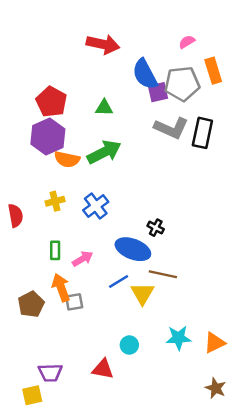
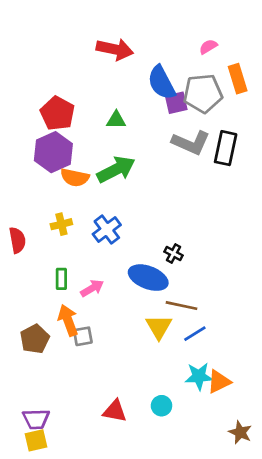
blue line: (119, 281) -> (195, 334), moved
orange triangle: (214, 343) -> (219, 382), moved
cyan circle: (129, 345) -> (162, 406), moved
purple trapezoid: (50, 373) -> (36, 419), moved

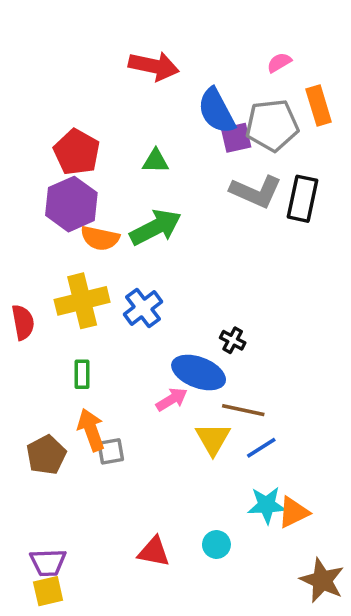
yellow cross: (61, 224) -> (82, 301), size x1.8
pink arrow: (92, 288) -> (172, 399), moved
brown star: (240, 432) -> (322, 580), size x1.4

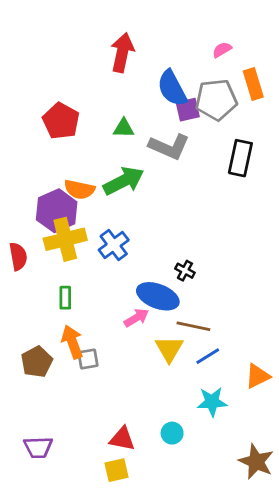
red arrow: (154, 66) -> (122, 53), turned -90
gray L-shape: (256, 192) -> (169, 147), moved
purple hexagon: (71, 204) -> (57, 211), moved
orange triangle: (294, 512) -> (258, 376), moved
yellow square: (48, 591) -> (117, 470), moved

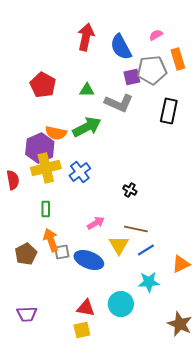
blue semicircle: (172, 88) -> (121, 47), moved
blue ellipse: (158, 296) -> (89, 260), moved
cyan circle: (172, 433) -> (121, 304), size x1.6

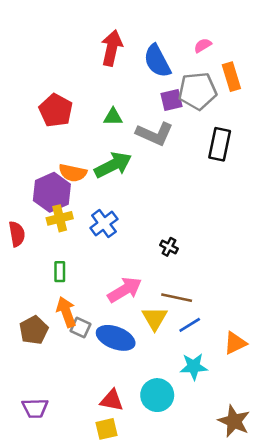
yellow cross: (46, 168) -> (60, 218), size x0.7
pink arrow: (96, 223) -> (125, 290), size x1.5
gray square: (62, 252) -> (81, 328), turned 35

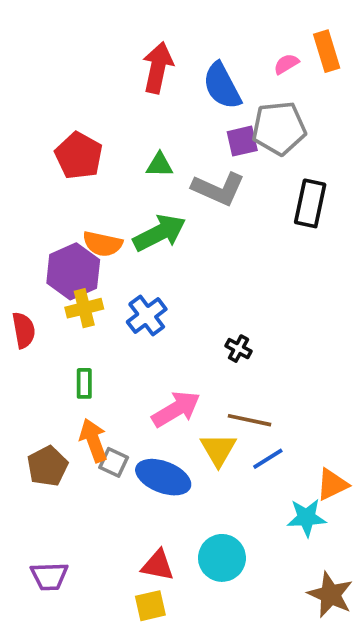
orange rectangle: (231, 77) -> (327, 51), moved
cyan star: (194, 366) -> (306, 518), moved

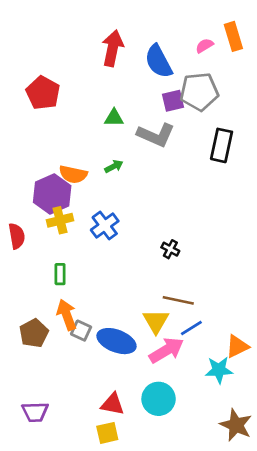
red pentagon: (79, 156) -> (43, 93), moved
green arrow: (160, 233) -> (114, 166), size x0.5
pink arrow: (176, 409) -> (166, 350), moved

